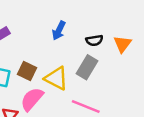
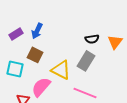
blue arrow: (59, 31) -> (37, 31), moved
brown square: (27, 71) -> (35, 55), moved

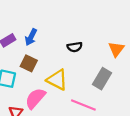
black semicircle: (92, 39) -> (75, 47), moved
gray rectangle: (86, 61) -> (102, 79), moved

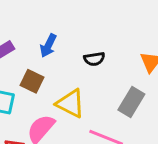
blue arrow: (31, 37) -> (48, 46), moved

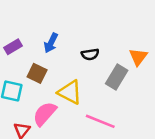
gray rectangle: (131, 102) -> (117, 77), moved

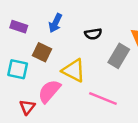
purple rectangle: (13, 47) -> (19, 27), turned 49

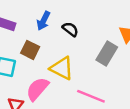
black semicircle: (93, 34) -> (70, 29), moved, turned -133

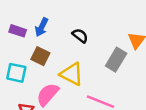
blue arrow: (44, 21) -> (42, 27), moved

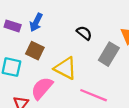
black semicircle: (80, 36) -> (84, 33), moved

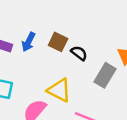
brown square: (35, 51) -> (58, 42), moved

